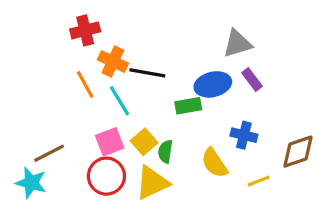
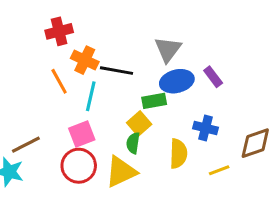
gray triangle: (237, 44) -> (168, 49), moved, turned -36
cyan line: (120, 101) -> (91, 96), turned 44
yellow square: (144, 142) -> (139, 123), moved
yellow semicircle: (214, 163) -> (178, 154), turned -144

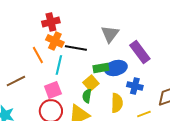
red cross: (59, 31) -> (51, 22), moved
purple rectangle: (213, 77) -> (140, 52), size x1.6
blue ellipse: (177, 81) -> (116, 68), moved
brown line: (26, 145) -> (16, 81), moved

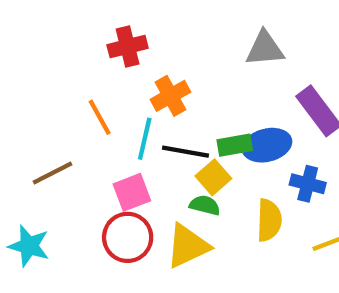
gray triangle: (110, 34) -> (265, 49), moved, turned 48
orange cross: (55, 41) -> (170, 96), moved, turned 36
black line: (76, 48) -> (185, 152), moved
green semicircle: (87, 96) -> (205, 205), turned 96

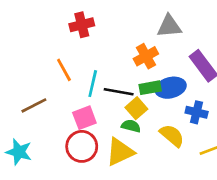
orange cross: (170, 96) -> (146, 56), moved
yellow semicircle: (269, 220) -> (172, 135), turned -52

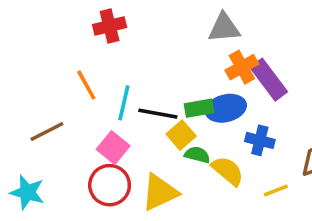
orange cross: (146, 56) -> (242, 67), moved
pink square: (84, 118) -> (113, 148), turned -30
green semicircle: (131, 126) -> (197, 155), moved

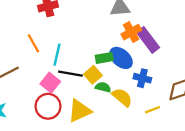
blue ellipse: (226, 108) -> (121, 58), turned 55
black line: (158, 114) -> (70, 74), moved

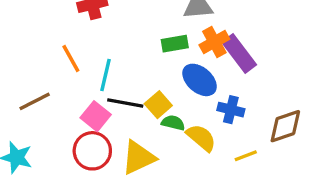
green rectangle: (104, 58) -> (175, 44), moved

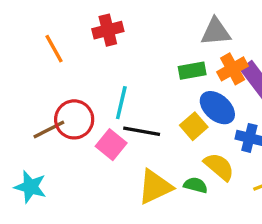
orange line: (71, 58) -> (54, 49), moved
yellow square: (158, 105) -> (194, 126), moved
green semicircle: (173, 123) -> (195, 185), moved
red circle: (92, 151) -> (74, 119), moved

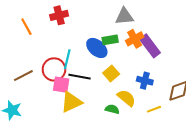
blue ellipse: (217, 108) -> (97, 48), moved
red circle: (74, 119) -> (54, 69), moved
pink square: (111, 145) -> (61, 85), turned -30
yellow triangle: (155, 187) -> (71, 102), moved

